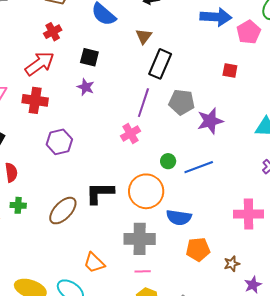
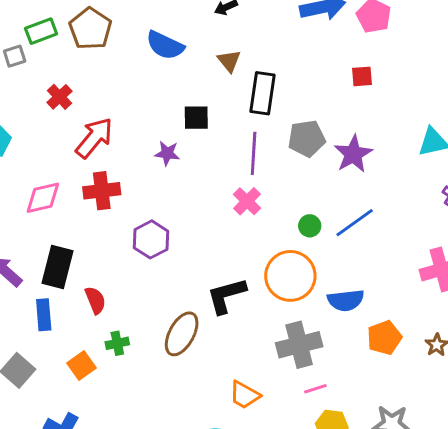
red cross: (53, 32) -> (59, 97), moved
black square: (89, 57) -> (196, 118), moved

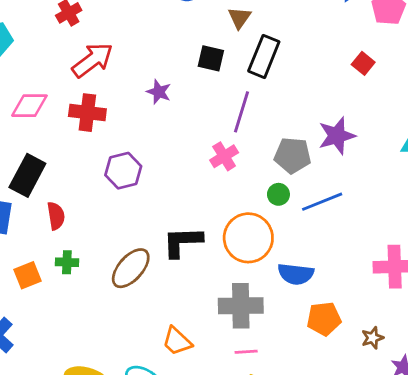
red square: (362, 76) -> (363, 63), turned 30
black square: (196, 118) -> (211, 58), moved
gray pentagon: (307, 138) -> (293, 155), moved

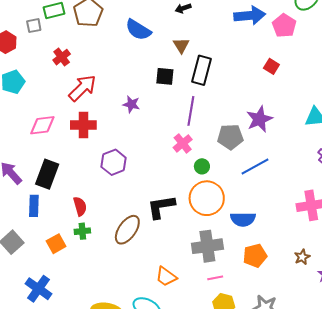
green circle: (278, 194) -> (202, 166), moved
red semicircle: (56, 216) -> (80, 206), moved
orange pentagon: (324, 319) -> (255, 256), moved

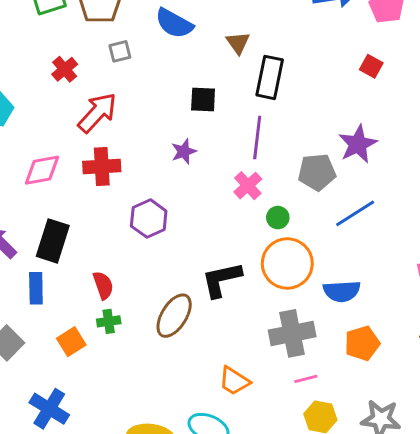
gray square: (34, 26) -> (120, 51), moved
black square: (165, 76) -> (203, 99), moved
purple star: (131, 104) -> (184, 152), moved, turned -30

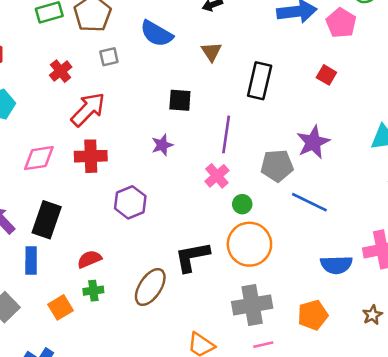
black rectangle: (270, 77) -> (260, 81), moved
blue line: (355, 213) -> (309, 202), turned 57
red semicircle: (103, 285) -> (89, 259), turned -95
blue semicircle: (342, 291) -> (336, 265), moved

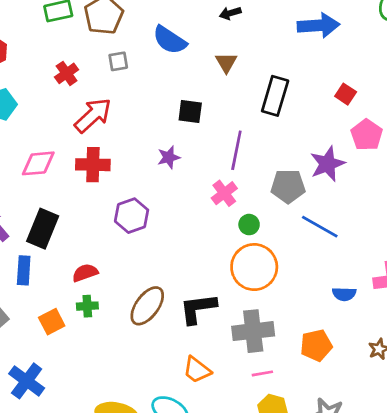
pink pentagon: (341, 23) -> (367, 135), moved
black L-shape: (192, 257) -> (198, 308), moved
blue semicircle: (336, 265) -> (344, 294), size x0.7

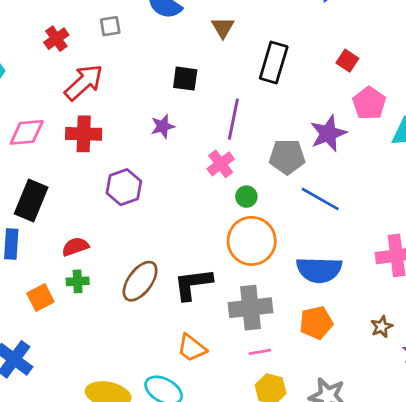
blue semicircle: (344, 294) -> (319, 270), moved, size x1.8

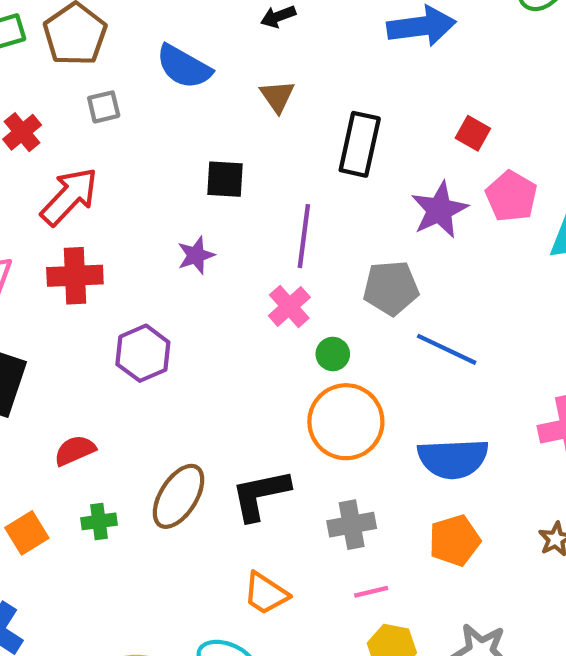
purple star: (328, 133) -> (439, 210), moved
green cross: (78, 281) -> (99, 521), moved
gray cross: (251, 308) -> (352, 525), size x0.7

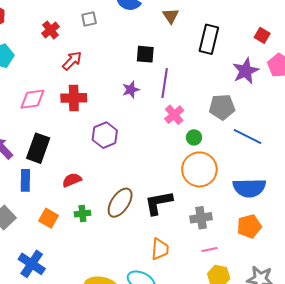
red arrow: (69, 197) -> (72, 61), size x0.7
purple line: (304, 236) -> (165, 83), moved
orange square: (27, 533) -> (48, 218), turned -30
orange trapezoid: (266, 593) -> (160, 249), turned -120

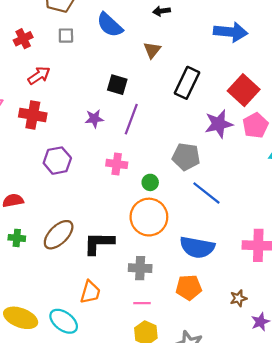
red square: (262, 35) -> (244, 90), size x1.8
pink cross: (174, 115) -> (117, 164), moved, turned 36

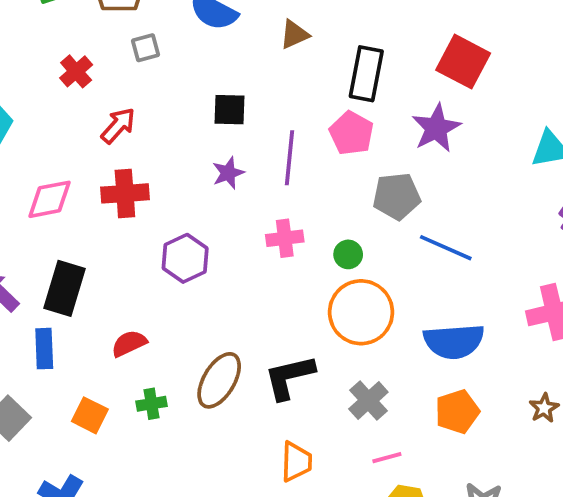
brown triangle: (152, 50) -> (294, 35), turned 42
black square: (117, 85) -> (230, 110), moved
pink pentagon: (255, 125) -> (351, 133), moved
gray cross: (140, 268) -> (368, 400), turned -30

